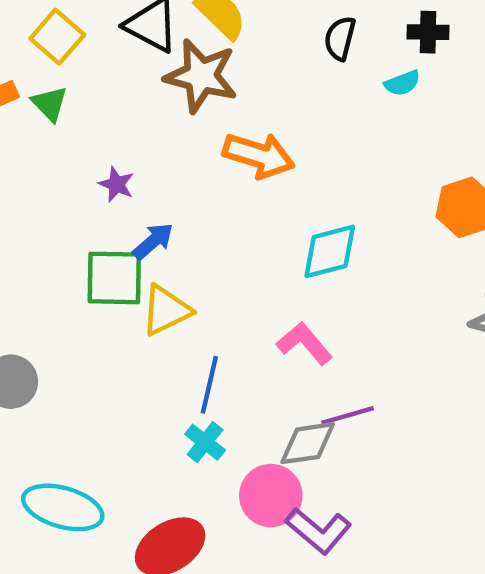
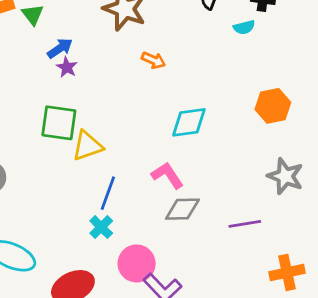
orange arrow: (259, 155) -> (153, 60), size x0.6
blue arrow: (153, 241) -> (60, 48), moved
purple line: (348, 416) -> (245, 224), moved
gray diamond: (308, 443) -> (182, 209), moved

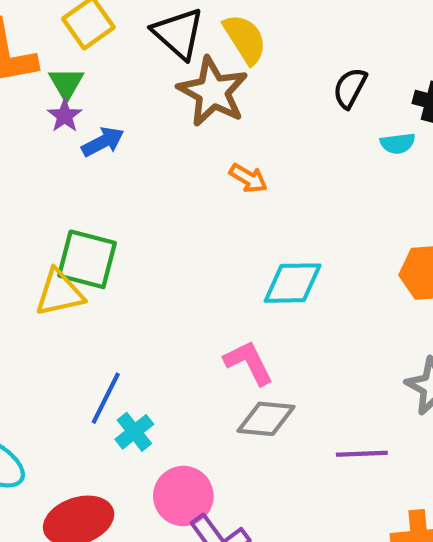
purple star: (67, 67) -> (65, 116), moved
yellow triangle: (87, 146) -> (59, 293), moved
blue line: (108, 193) -> (106, 398), moved

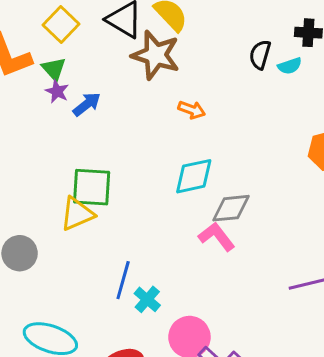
black semicircle: (350, 88) -> (260, 55), moved
cyan diamond: (293, 283) -> (194, 176), moved
gray diamond: (266, 419) -> (231, 208), moved

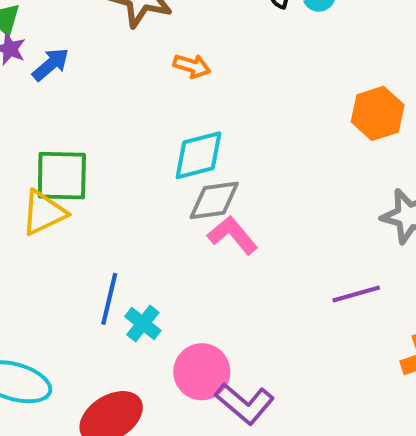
gray diamond: (231, 208) -> (214, 200), moved

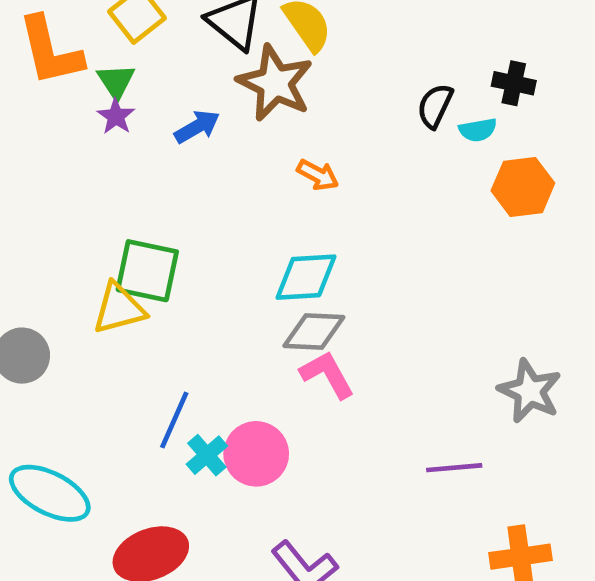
blue arrow: (51, 64) -> (197, 127), moved
orange hexagon: (378, 113) -> (523, 187), moved
pink circle: (202, 372) -> (256, 454), moved

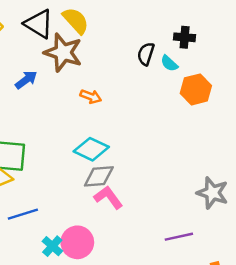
cyan semicircle: (478, 130) -> (169, 63), turned 60
cyan diamond: (306, 277) -> (91, 149), turned 36
blue line: (174, 420) -> (23, 214), moved, turned 56

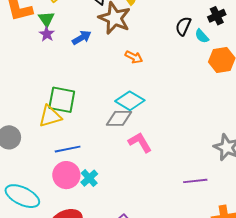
black cross: (185, 37) -> (217, 16), turned -36
gray diamond: (99, 176) -> (119, 118), moved
pink circle: (77, 242) -> (66, 175), moved

